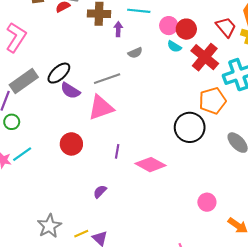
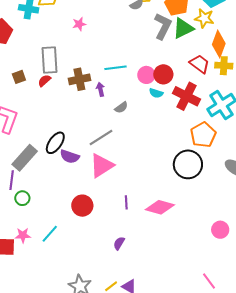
cyan line: (22, 154) -> (50, 234), moved

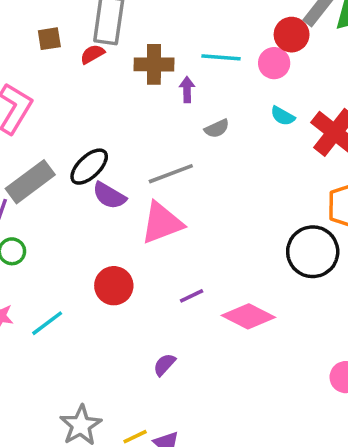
red circle: (163, 74) -> (292, 35), moved
pink circle: (146, 75) -> (274, 63), moved
purple line: (126, 202) -> (192, 296), turned 56

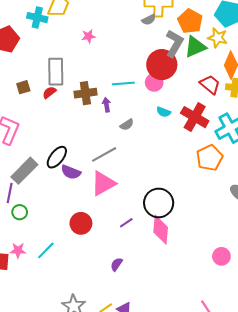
red circle: (292, 35) -> (162, 65), size x1.5
black circle: (313, 252) -> (159, 203), moved
pink diamond: (248, 316) -> (161, 230), turned 76

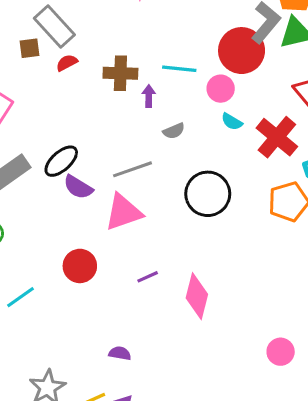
gray rectangle: (56, 72) -> (54, 26), moved, turned -52
pink circle: (154, 82) -> (221, 89), moved
black circle: (159, 203) -> (208, 194), moved
purple semicircle: (116, 264) -> (120, 353), moved, turned 56

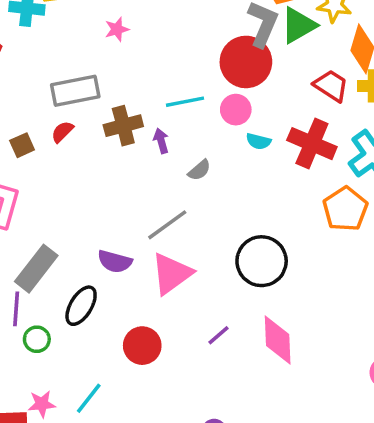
gray rectangle: (54, 26) -> (75, 91), moved, turned -42
brown square: (29, 48) -> (22, 145), moved
black ellipse: (61, 161) -> (81, 306), moved
black circle: (208, 194) -> (262, 261), moved

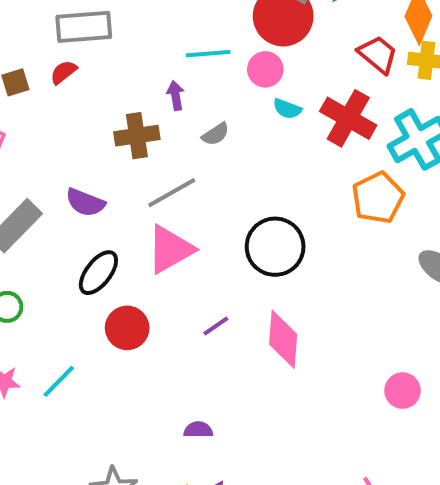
brown cross: (123, 126) -> (137, 136), moved
purple semicircle: (115, 261) -> (85, 202), moved
black ellipse: (81, 306) -> (98, 273), moved

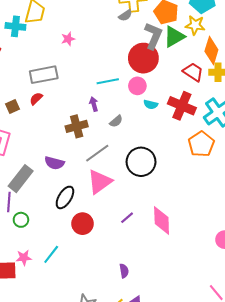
black circle: (275, 247) -> (141, 162), moved
purple semicircle: (198, 430) -> (124, 271), turned 88

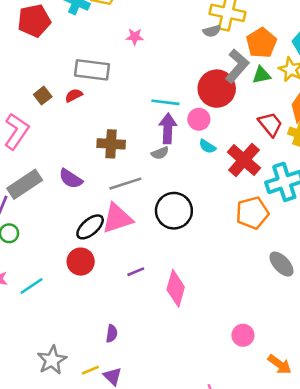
green triangle: (174, 37) -> (261, 75), size x0.7
purple arrow: (94, 104) -> (168, 128), moved, size x1.6
brown square: (12, 106) -> (43, 96), turned -32
black ellipse: (65, 197) -> (90, 227), moved

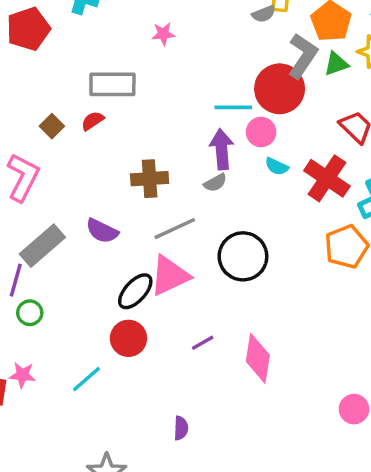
cyan line: (165, 102) -> (233, 107), moved
cyan line: (32, 286) -> (86, 379), moved

